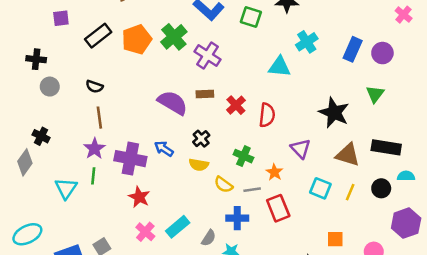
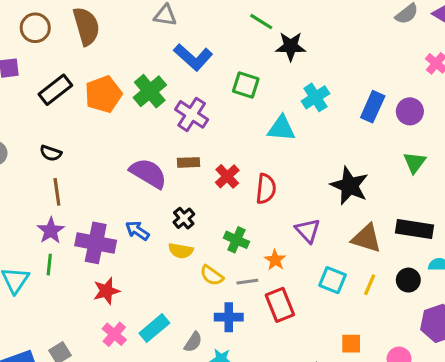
green square: (251, 17) -> (246, 85), moved
green triangle: (375, 94) -> (415, 162), moved
red star: (139, 197) -> (106, 291), turned 30

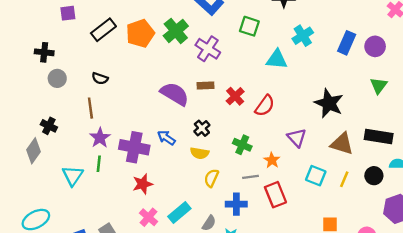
red semicircle: (266, 189) -> (265, 106), turned 30
brown line: (57, 192) -> (90, 108), moved
yellow semicircle: (212, 275) -> (211, 178), moved, turned 78

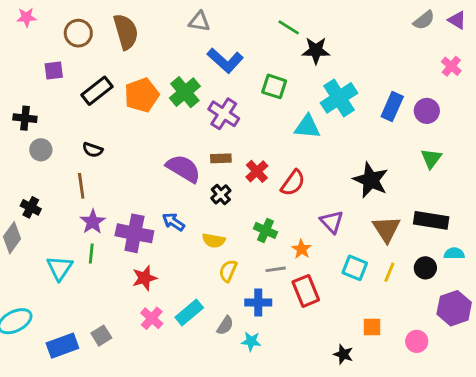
cyan cross: (303, 36) -> (339, 98), size x1.4
black cross: (202, 128) -> (221, 194), moved
brown triangle: (342, 144) -> (386, 229), turned 40

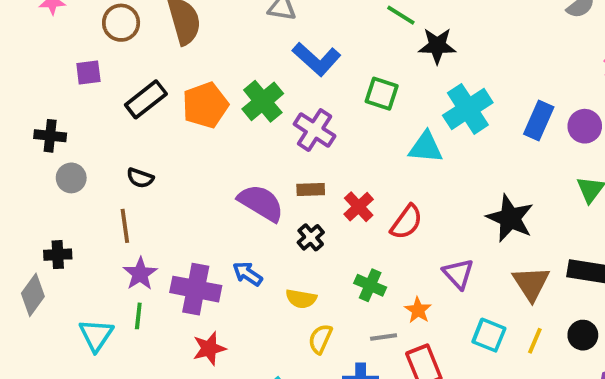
black cross: (31, 207) -> (58, 255), turned -30

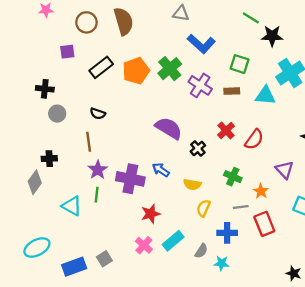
brown rectangle: (311, 189) -> (232, 91), moved
cyan triangle: (96, 335) -> (72, 206), turned -35
red star: (209, 348) -> (151, 214), moved

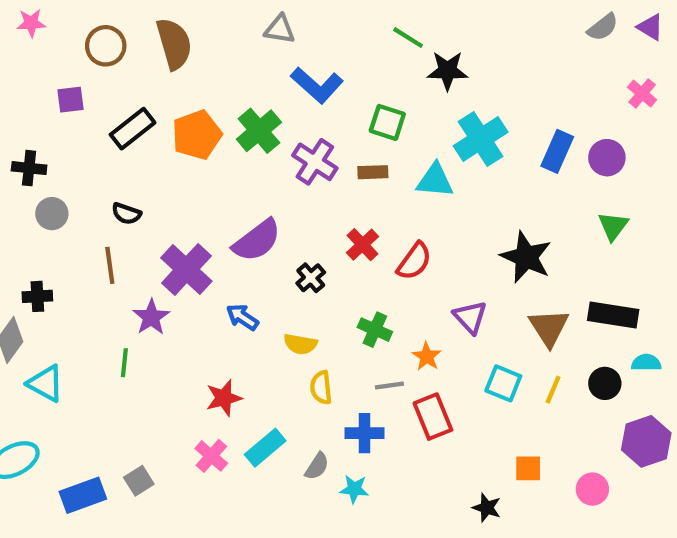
purple semicircle: (169, 128) -> (257, 241), turned 112
purple star: (98, 170) -> (151, 317), moved
purple cross: (130, 179) -> (186, 269), moved, turned 32
cyan triangle: (72, 206) -> (46, 383), moved
yellow semicircle: (204, 208) -> (321, 388), turned -30

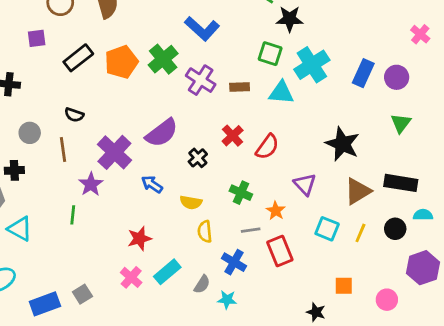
green square: (387, 122) -> (270, 54), moved
gray circle: (52, 214) -> (30, 133), moved
brown triangle: (549, 327) -> (358, 191), turned 32
blue cross: (365, 433) -> (234, 262), turned 30

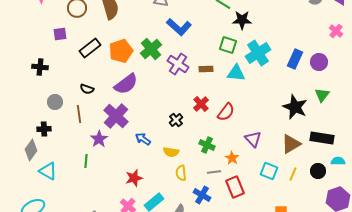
purple semicircle: (162, 133) -> (126, 84), moved
black star: (342, 144) -> (295, 107), moved

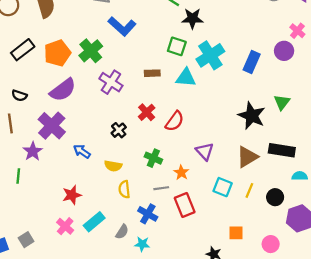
purple circle: (319, 62) -> (284, 51), moved
purple cross: (178, 64) -> (111, 82), moved
black circle: (318, 171) -> (275, 197), moved

